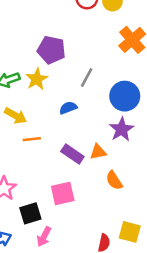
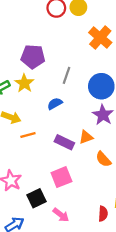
pink arrow: (44, 237) -> (61, 215), moved, turned -70

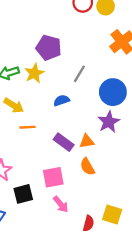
orange semicircle: (103, 159) -> (87, 167), moved
pink arrow: (61, 215) -> (61, 204), moved

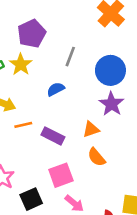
purple pentagon: (49, 48) -> (32, 34), turned -30
purple rectangle: (64, 142) -> (53, 136), moved

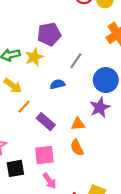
orange line: (23, 125) -> (24, 107), turned -48

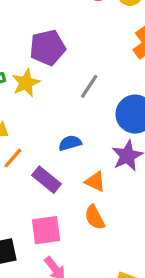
blue semicircle: (57, 84) -> (70, 143), moved
orange triangle: (78, 124) -> (95, 182), turned 32

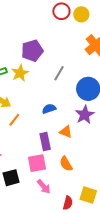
purple rectangle: (47, 180) -> (45, 142), moved, turned 42
orange semicircle: (95, 217) -> (66, 164), moved

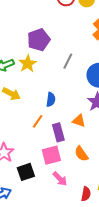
blue semicircle: (49, 109) -> (51, 99), moved, turned 120
orange line: (14, 120) -> (38, 121), moved

